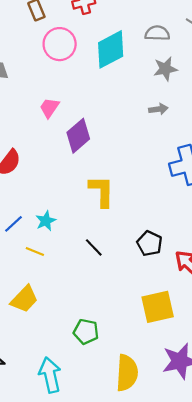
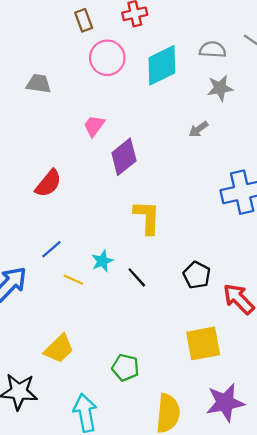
gray arrow: (158, 109) -> (199, 129), moved, turned 150
cyan star: (46, 221) -> (102, 261), moved
yellow trapezoid: (24, 299) -> (59, 349), moved

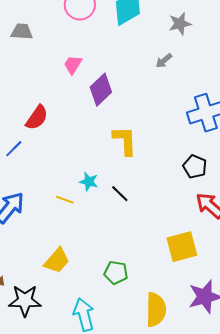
blue line: (51, 249) -> (14, 149), moved
cyan star: (102, 261) -> (89, 182), turned -30
black pentagon: (197, 275) -> (195, 167), moved

